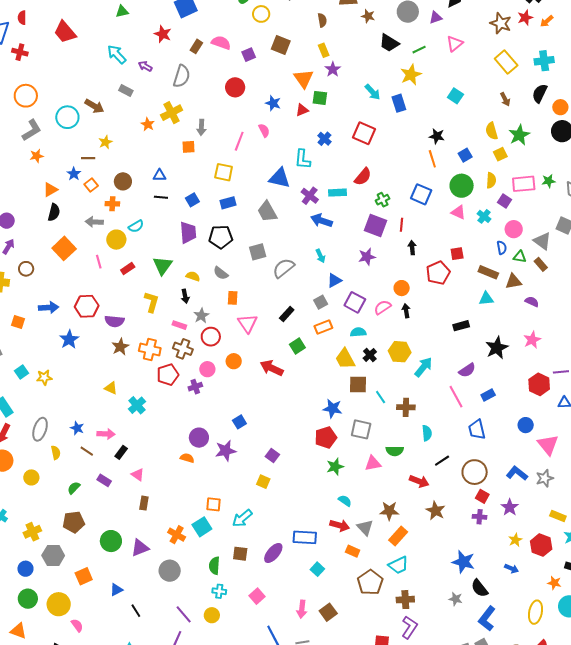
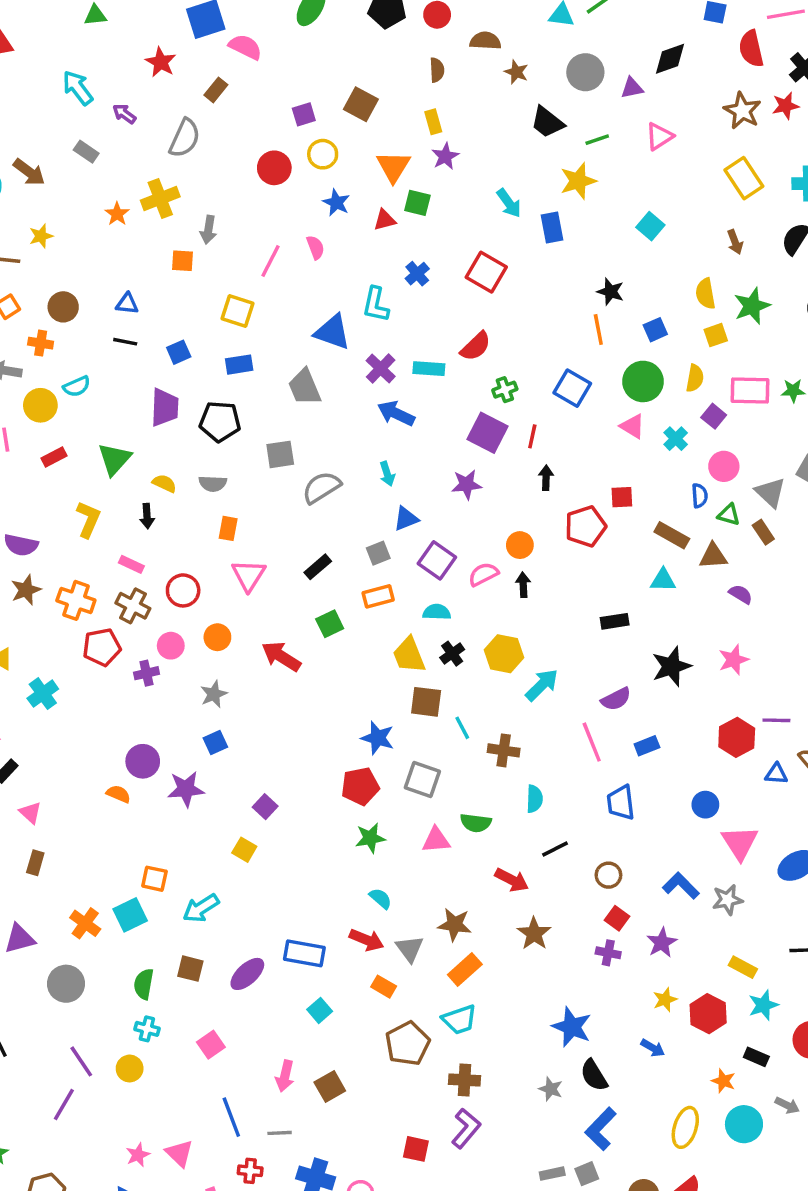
yellow circle: (261, 14) -> (323, 154), moved
pink semicircle: (221, 43) -> (245, 47), moved
gray semicircle: (221, 273) -> (213, 484), turned -42
gray star: (201, 316) -> (214, 694), moved
brown circle: (475, 472) -> (608, 875), size x0.6

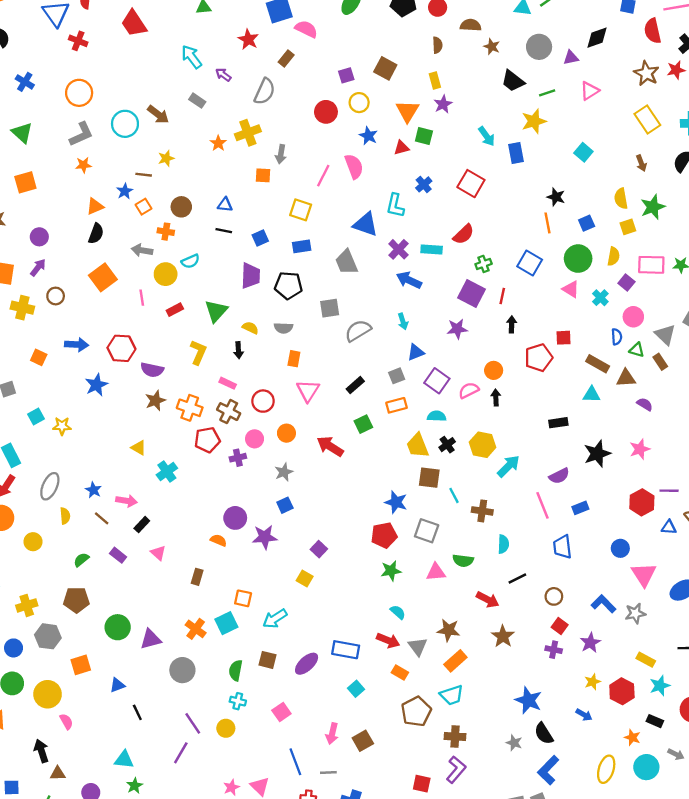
pink semicircle: (315, 247) -> (354, 166), size x1.5
brown rectangle: (35, 863) -> (197, 577), moved

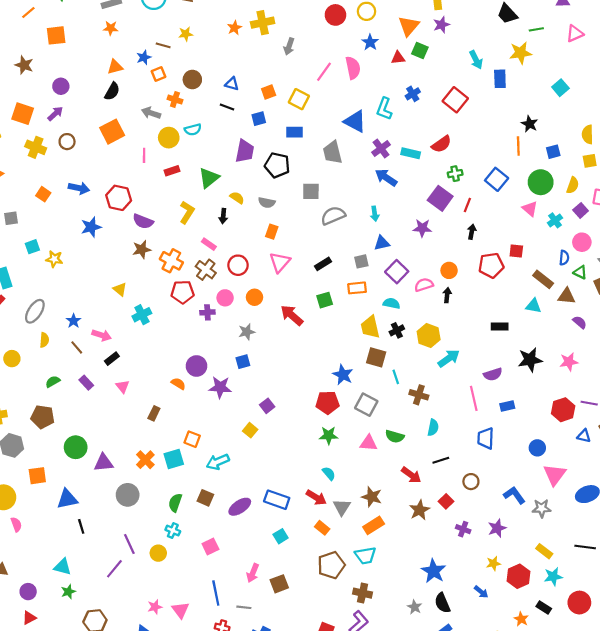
orange square: (263, 175) -> (269, 92), moved, turned -32
red square: (560, 626) -> (446, 501), moved
blue triangle: (117, 685) -> (67, 499), size x1.5

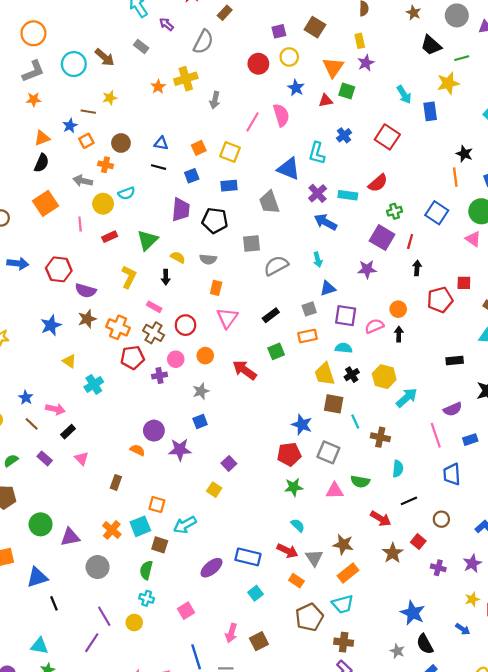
blue star: (91, 227) -> (51, 325), moved
purple square: (397, 272) -> (346, 316), turned -30
brown square: (205, 498) -> (160, 545), moved

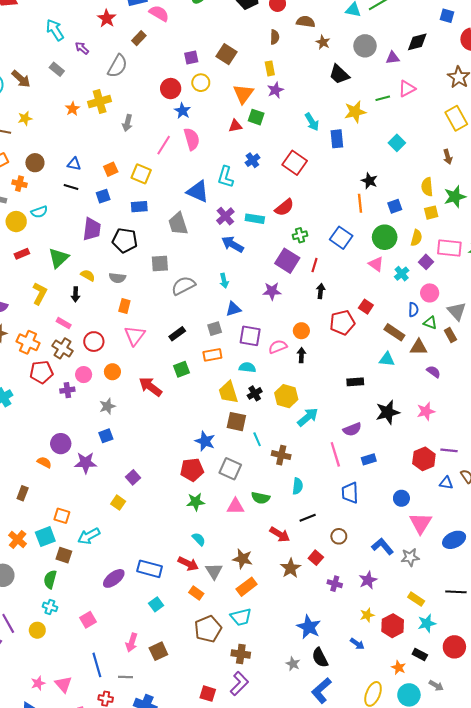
green line: (462, 58) -> (383, 98), moved
blue star: (296, 88) -> (182, 111), moved
red square: (464, 283) -> (366, 307), turned 32

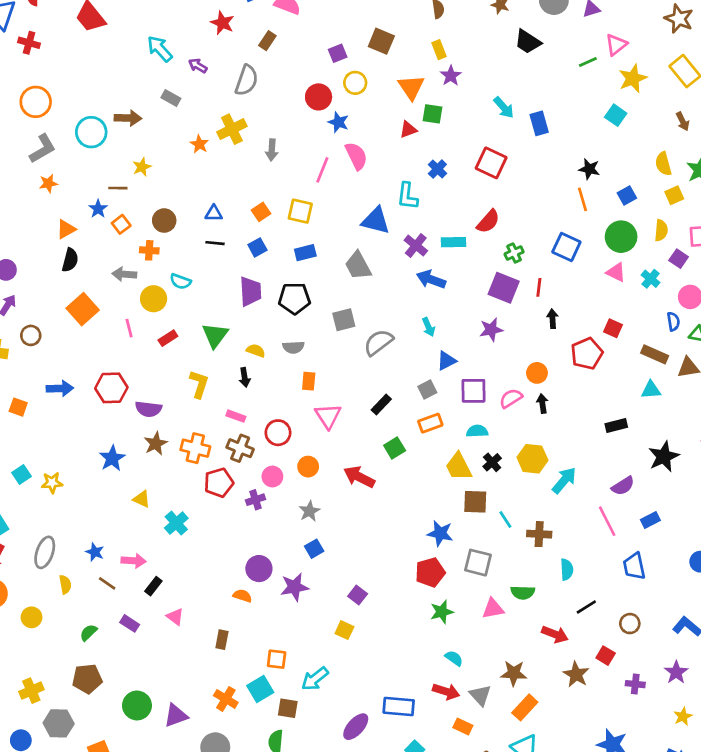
brown arrow: (21, 79) -> (128, 118), turned -30
yellow star: (355, 112) -> (633, 78), moved
cyan semicircle: (39, 212) -> (180, 281), turned 49

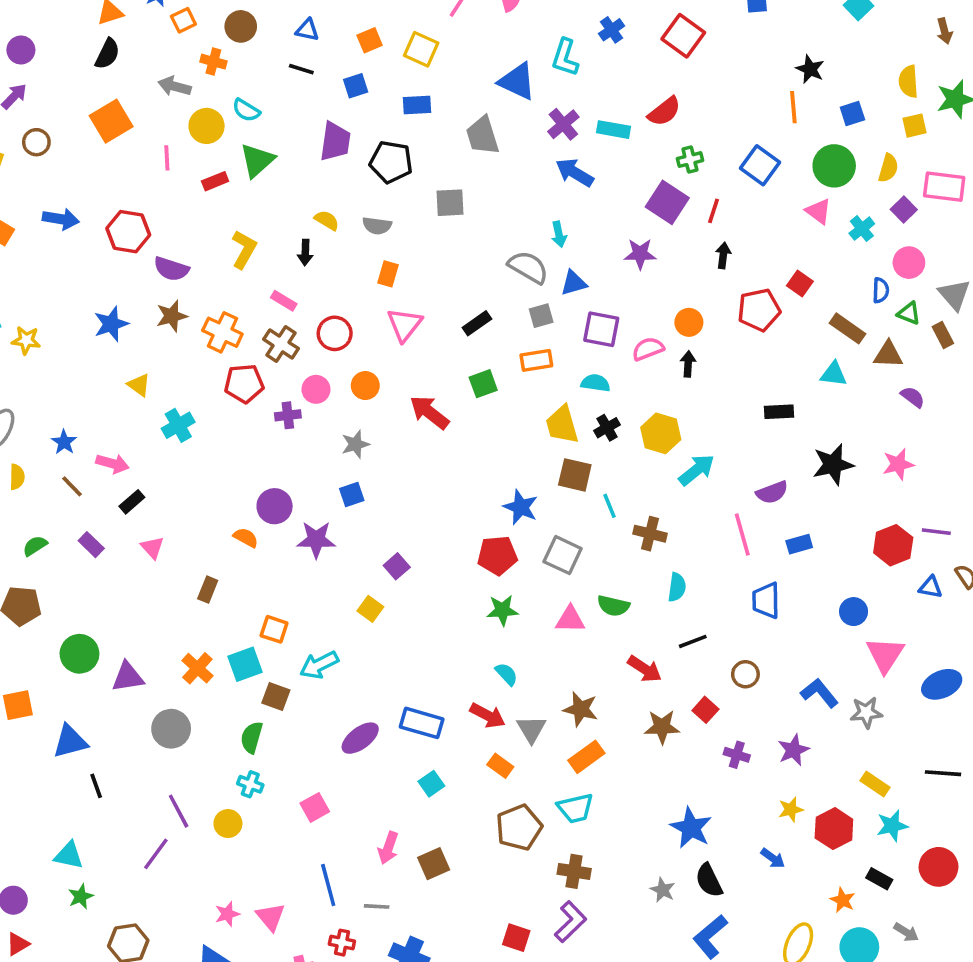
green triangle: (215, 335) -> (257, 160), moved
gray semicircle: (378, 342) -> (528, 267), moved, turned 56
brown star: (576, 674) -> (662, 727), turned 30

